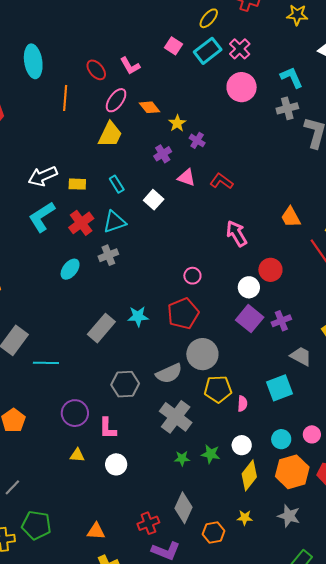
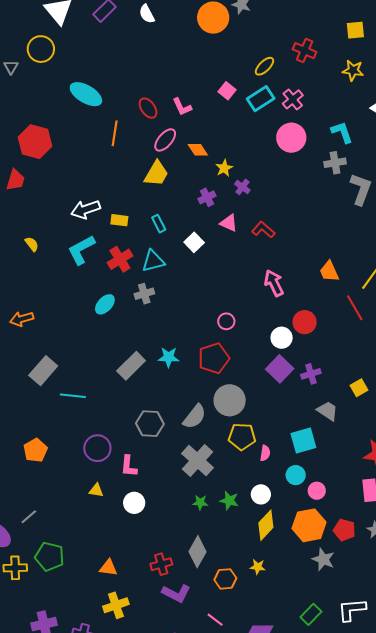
cyan ellipse: (33, 61) -> (86, 94), turned -56
gray semicircle: (169, 373) -> (195, 417), turned -32
pink circle: (312, 434) -> (317, 491), moved
cyan circle: (281, 439) -> (296, 475), moved
gray star: (289, 516) -> (323, 559), moved

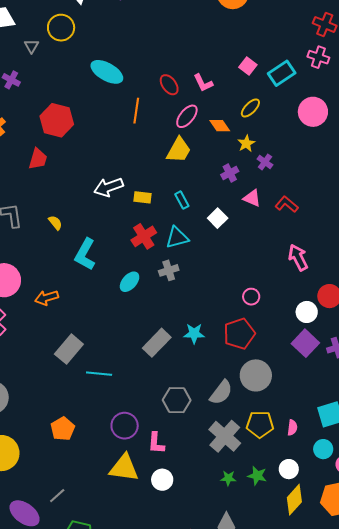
yellow ellipse: (264, 66) -> (250, 108), moved
pink cross: (293, 99) -> (318, 57), moved, turned -30
cyan L-shape: (81, 250) -> (85, 254), moved, turned -32
yellow pentagon: (242, 437) -> (260, 424), moved
yellow triangle: (96, 490) -> (124, 468), size x2.0

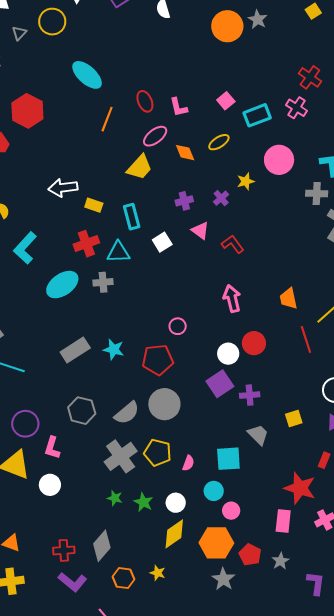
yellow star: (246, 143) -> (246, 181), moved
cyan rectangle: (182, 200) -> (132, 217), size x1.4
cyan ellipse: (130, 282) -> (62, 285), size x1.5

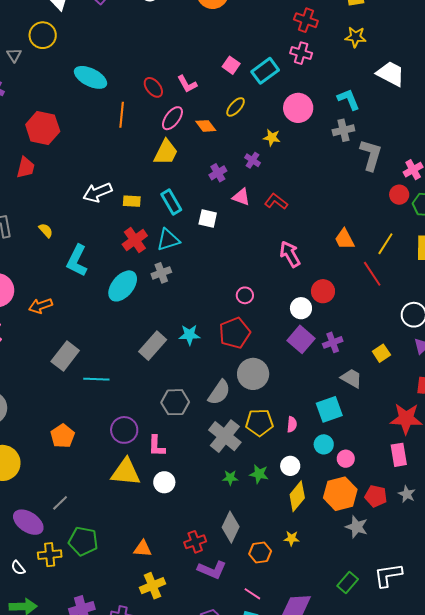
yellow star: (246, 181) -> (272, 138), turned -30
white square: (162, 242) -> (208, 218), turned -30

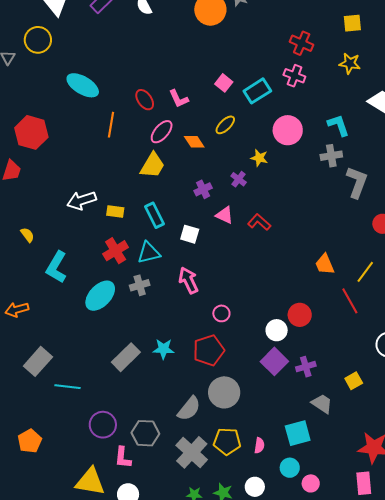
pink arrow: (290, 254) -> (188, 280), moved
gray hexagon: (175, 402) -> (145, 433), moved
purple circle: (124, 430) -> (103, 425), moved

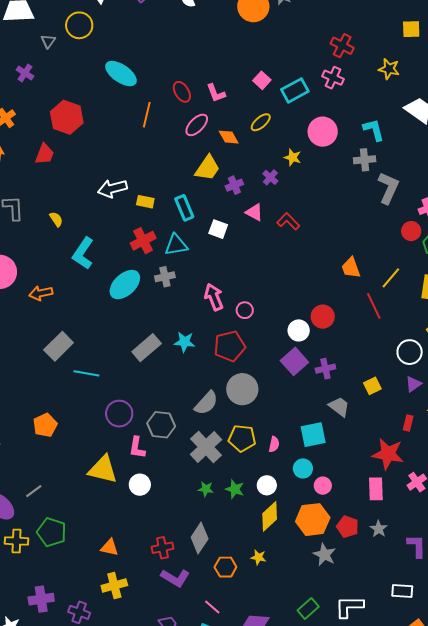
yellow square: (352, 23) -> (411, 29), moved
yellow trapezoid: (153, 165) -> (207, 168), moved
pink arrow: (188, 280) -> (214, 297), moved

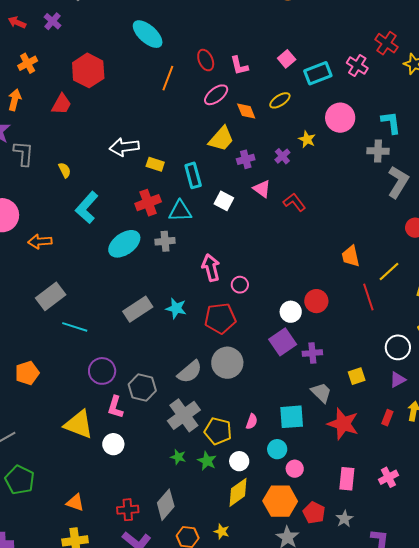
red cross: (342, 46) -> (387, 43), moved
yellow pentagon: (242, 438) -> (218, 431), moved
red star: (388, 454) -> (343, 424), moved

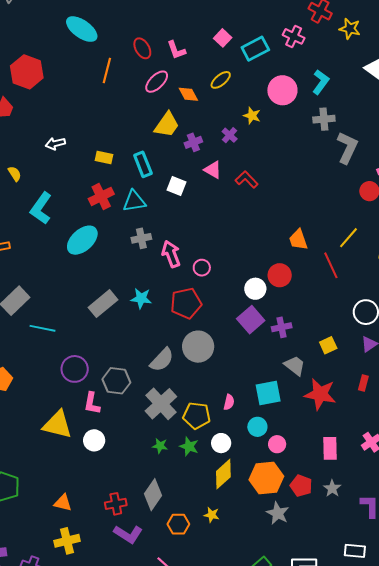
cyan L-shape: (391, 122) -> (321, 82), moved, turned 50
white arrow: (124, 147) -> (55, 144), moved, size x0.7
gray cross: (165, 241) -> (141, 238), moved
orange trapezoid: (351, 256) -> (298, 240), moved

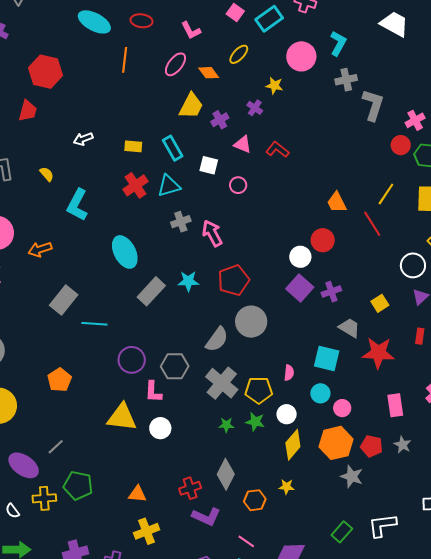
red ellipse: (142, 48) -> (141, 21), moved, turned -45
cyan ellipse: (82, 240) -> (125, 252), moved, turned -68
pink circle: (202, 268) -> (238, 185), moved
cyan square: (268, 393) -> (327, 358), turned 32

